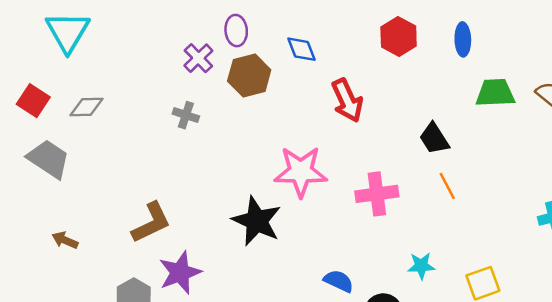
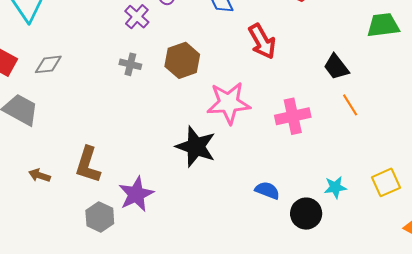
brown hexagon: (249, 75) -> (182, 60), moved
brown L-shape: (151, 223) -> (88, 165), moved, turned 138
cyan star: (421, 266) -> (335, 187), moved

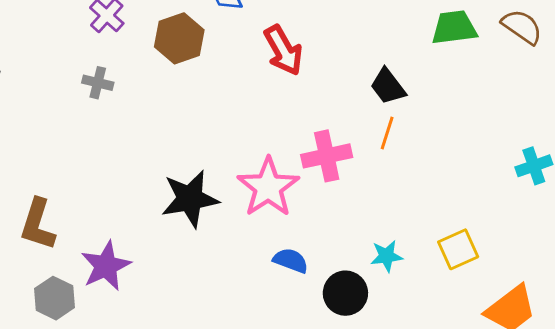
brown hexagon: (182, 60) -> (179, 38), moved
pink star: (229, 103) -> (268, 187), moved, turned -30
orange line: (350, 105) -> (387, 133), moved, turned 50
black star: (196, 147) -> (190, 199), turned -30

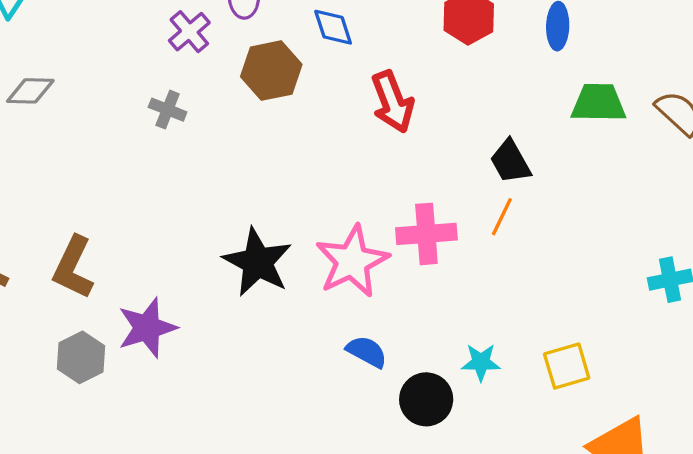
black star: (190, 199) -> (258, 262), turned 30

